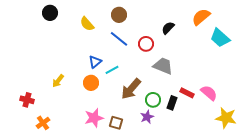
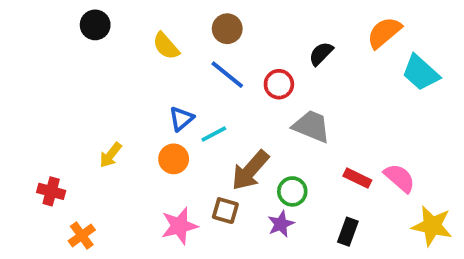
black rectangle: (172, 103) -> (348, 232), moved
brown square: (116, 123) -> (225, 211), moved

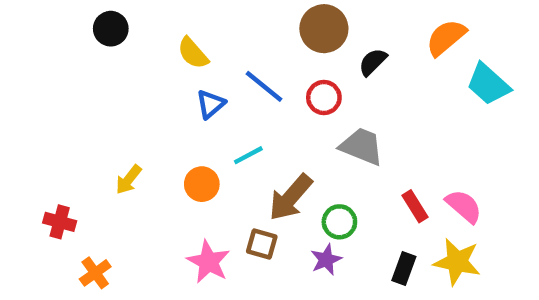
brown circle: (227, 29) -> (324, 29), moved, size x1.4
blue triangle: (181, 119) -> (211, 104), moved
red rectangle: (357, 178) -> (415, 206), turned 32
pink star: (179, 226) -> (208, 262), turned -30
yellow star: (432, 226) -> (457, 262), moved

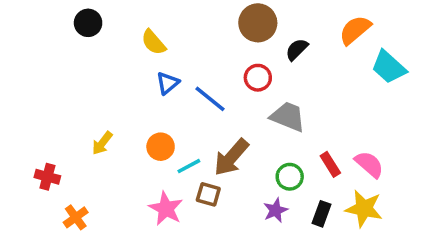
blue line: (264, 86) -> (210, 99), moved
cyan line: (248, 155) -> (189, 166), moved
green circle: (339, 222) -> (290, 177), moved
purple star: (326, 260) -> (276, 210), moved

